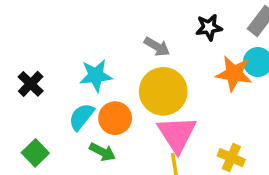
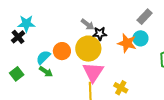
black star: (209, 27) -> (100, 34), moved
cyan star: (96, 76) -> (26, 24), moved
orange circle: (115, 118) -> (62, 51), moved
green arrow: (102, 152) -> (46, 72), moved

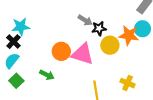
yellow circle: (88, 49) -> (110, 45), moved, size x0.7
cyan semicircle: (43, 57) -> (12, 61), moved
pink triangle: (93, 72) -> (83, 54), moved, turned -40

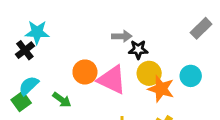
gray arrow: (85, 20) -> (122, 36), turned -40
cyan circle: (142, 29) -> (191, 76), moved
orange star: (129, 35) -> (161, 89), moved
cyan semicircle: (12, 61) -> (29, 86), moved

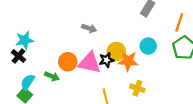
gray arrow: (122, 36) -> (89, 28), turned 32
black star: (138, 50) -> (106, 60), moved
green arrow: (62, 100) -> (52, 76), moved

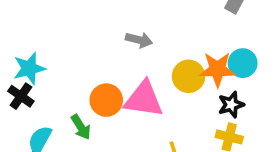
black star: (106, 60) -> (231, 105), moved
orange star: (128, 61) -> (217, 69), moved
green arrow: (52, 76) -> (81, 127), turned 40

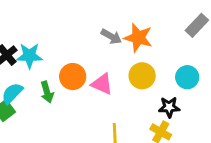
cyan star: (29, 68) -> (29, 56), moved
orange star: (217, 69) -> (138, 38), moved
pink triangle: (144, 99) -> (102, 84), size x0.7

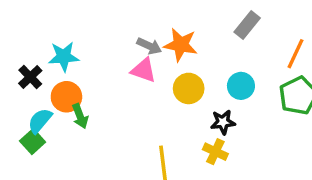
cyan star: (29, 56) -> (64, 57), moved
orange circle: (73, 77) -> (66, 97), moved
pink triangle: (102, 84) -> (144, 70), moved

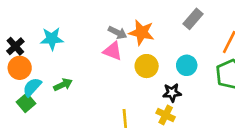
black cross: (30, 77) -> (15, 46), moved
orange circle: (66, 97) -> (20, 68), moved
green arrow: (80, 116) -> (63, 85), turned -96

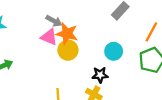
orange star: (142, 32) -> (67, 34), moved
yellow circle: (147, 66) -> (68, 50), moved

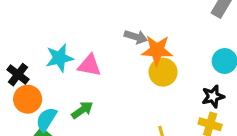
pink triangle: (49, 37) -> (89, 65), moved

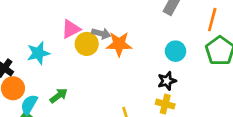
pink triangle: (89, 65) -> (71, 29), moved, turned -36
yellow circle: (163, 72) -> (87, 44), moved

